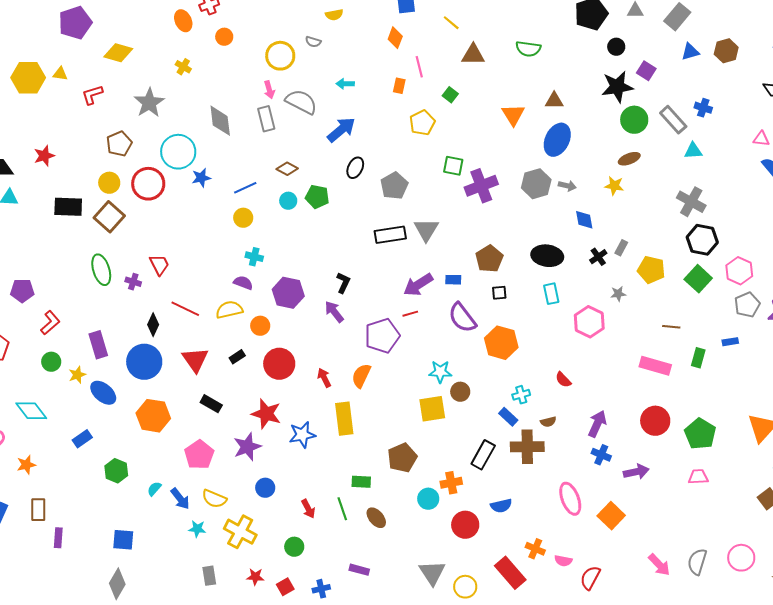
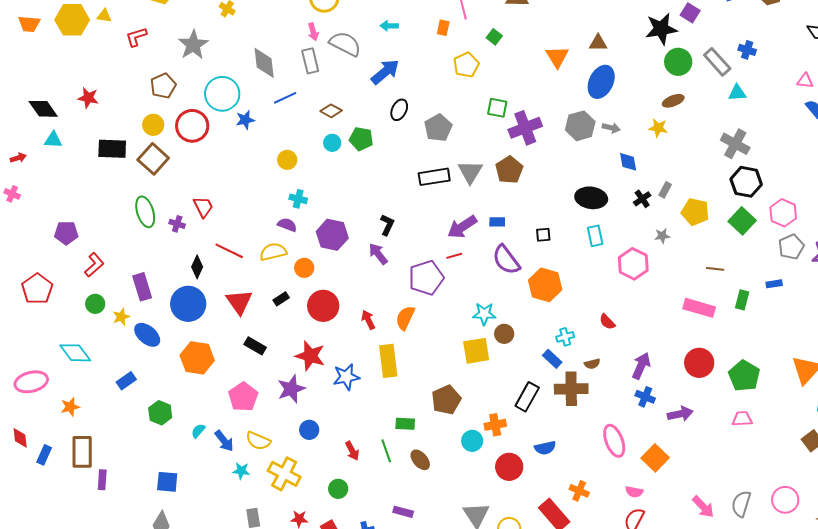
red star: (44, 156) -> (88, 98), turned 30
blue line: (245, 188) -> (285, 98), moved
brown pentagon: (489, 259) -> (509, 170), moved
brown rectangle: (38, 510) -> (82, 452), size x1.4
pink semicircle: (563, 561) -> (634, 492), moved

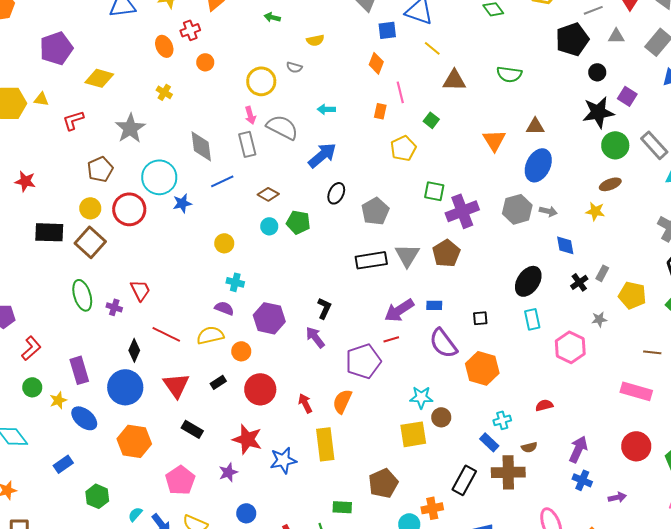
black ellipse: (591, 198) -> (528, 281), turned -64
red semicircle: (607, 322) -> (544, 405), turned 120
purple star: (291, 389) -> (228, 472), size x0.7
purple arrow: (680, 414) -> (617, 497), size x0.7

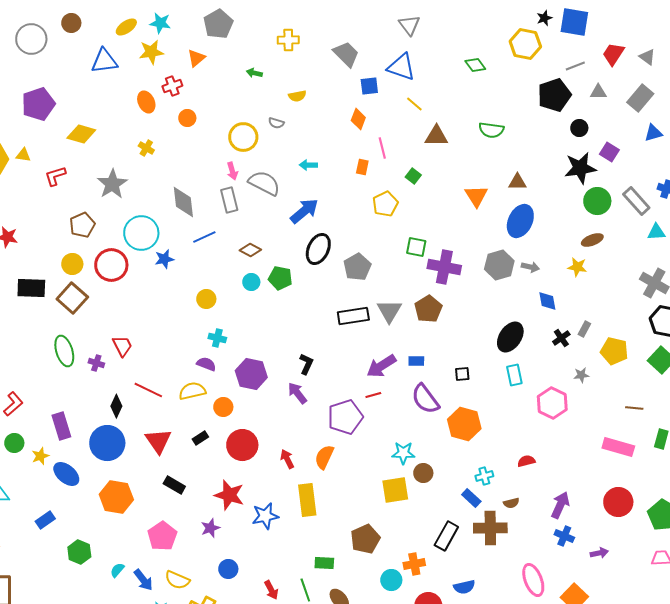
black ellipse: (336, 193) -> (318, 249), size x1.4
purple cross: (462, 211) -> (444, 267), turned 32

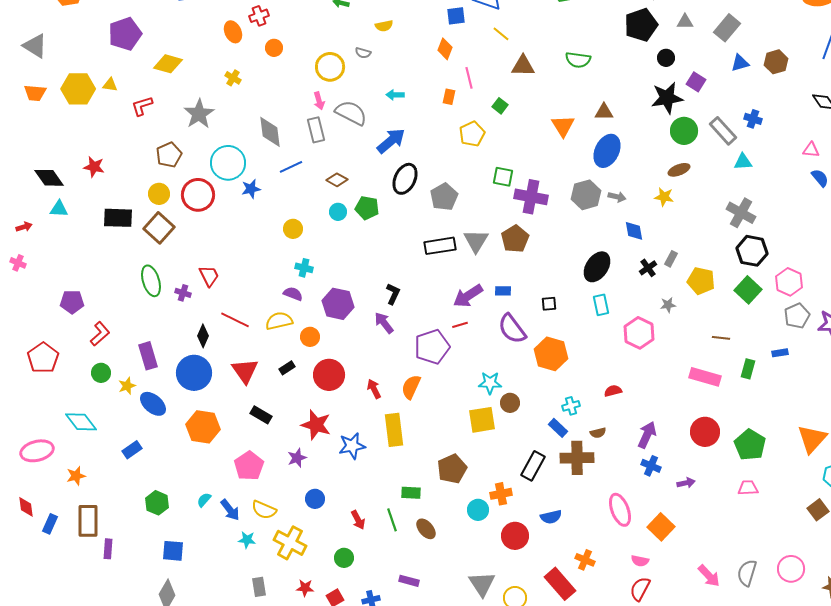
green hexagon: (79, 552) -> (157, 503), moved

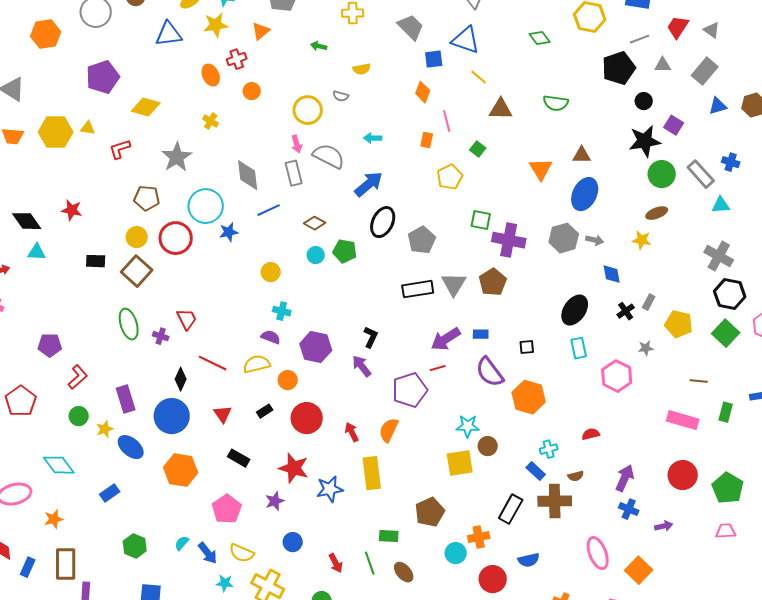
brown pentagon: (169, 155) -> (147, 198), turned 30
black rectangle: (118, 218) -> (96, 261), size x0.7
red triangle: (245, 371) -> (223, 414), size x0.7

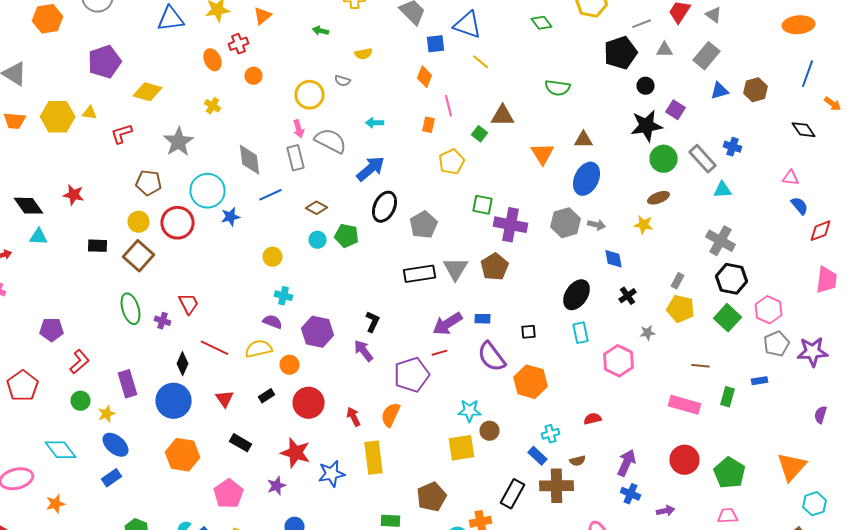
brown triangle: (501, 109) -> (502, 116), moved
gray rectangle: (649, 302) -> (678, 281), moved
blue ellipse: (131, 447) -> (116, 445), moved

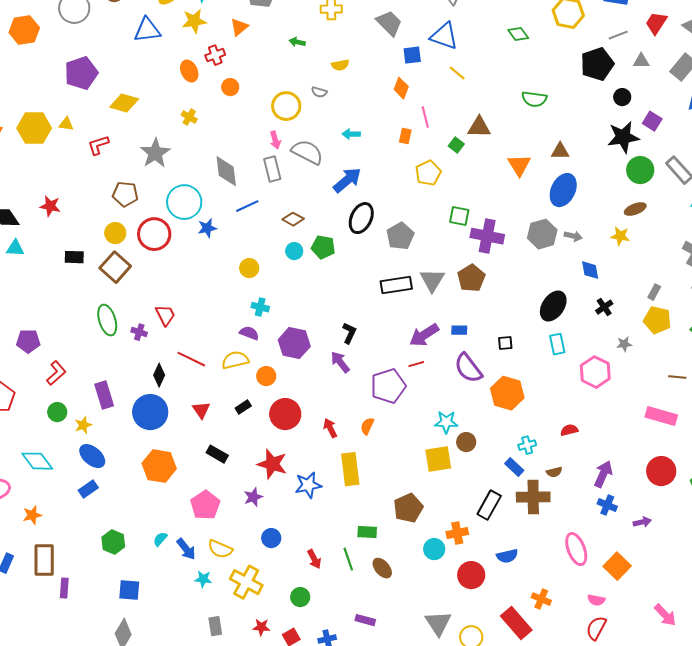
orange semicircle: (390, 415) -> (367, 426), size x0.7

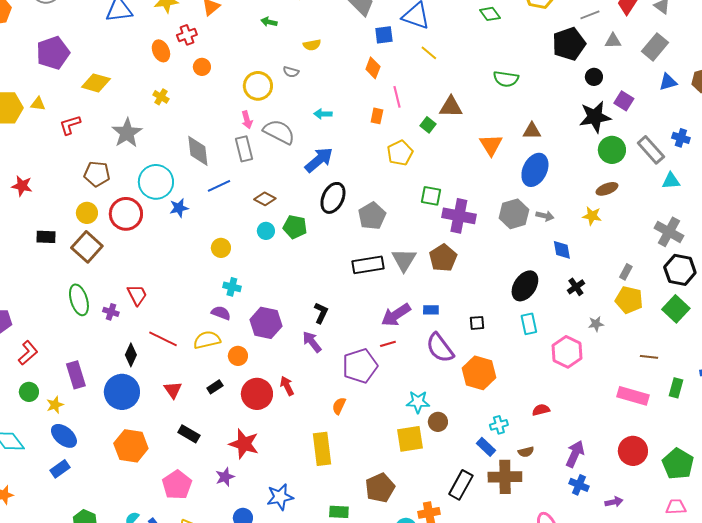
red arrow: (330, 428) -> (287, 386), moved
blue star: (308, 485) -> (280, 497), moved

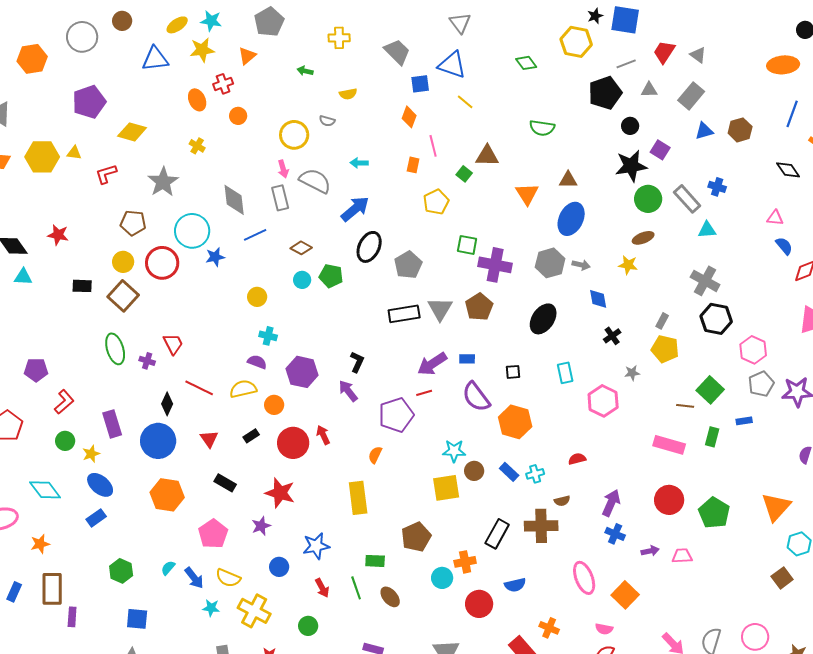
black ellipse: (525, 286) -> (543, 319), moved
green square: (676, 309) -> (710, 390), moved
blue rectangle: (486, 447) -> (509, 472), moved
pink trapezoid: (676, 507) -> (682, 556), moved

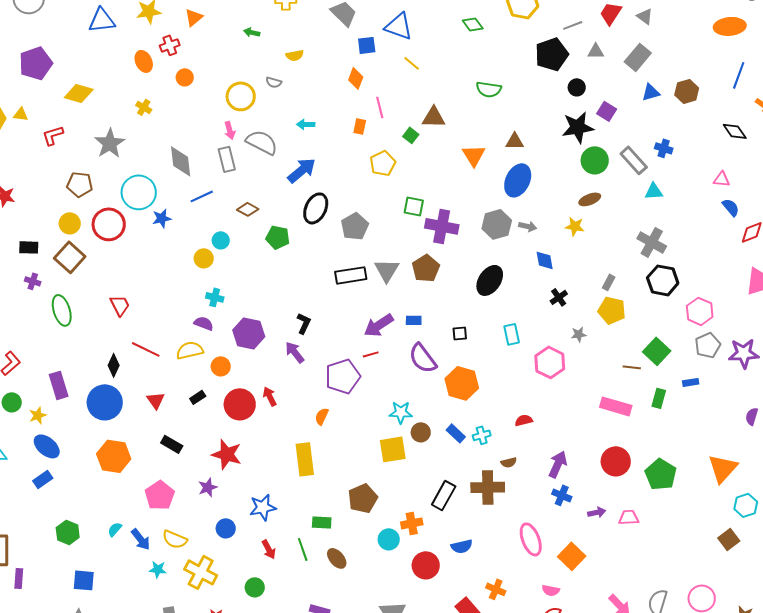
cyan circle: (302, 280) -> (221, 240), moved
purple cross: (147, 361) -> (33, 281), moved

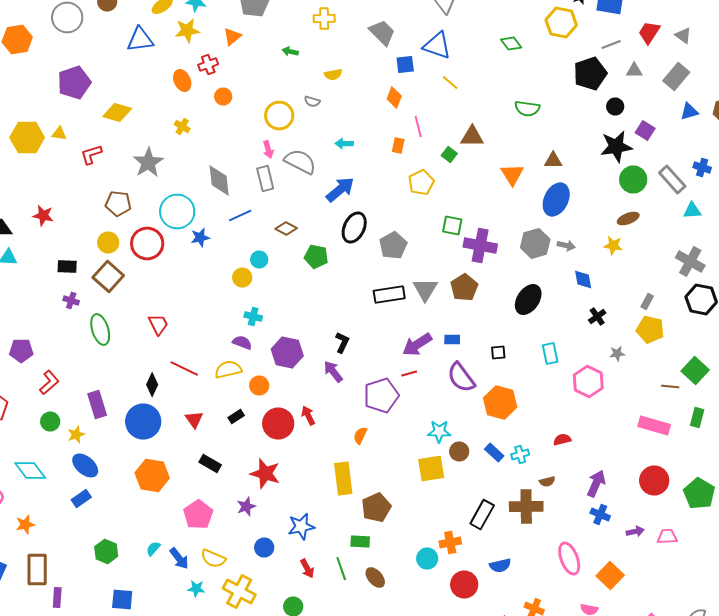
brown pentagon: (363, 498) -> (376, 508), moved

